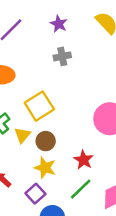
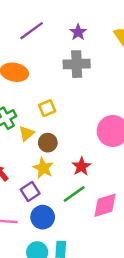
gray cross: (62, 56) -> (77, 64), size x1.5
yellow square: (39, 106) -> (47, 108), size x0.6

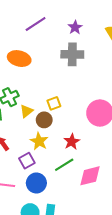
yellow square: (47, 108) -> (54, 103), moved

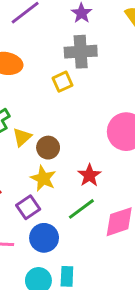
yellow square: (54, 103) -> (62, 82), moved

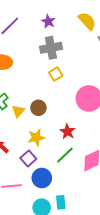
yellow square: (62, 82) -> (56, 74), moved
brown circle: (48, 148) -> (38, 108), moved
yellow star: (43, 178) -> (36, 138), turned -30

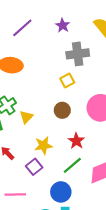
gray cross: (51, 48) -> (78, 54), moved
brown circle: (38, 108) -> (62, 110), moved
blue circle: (42, 178) -> (61, 192), moved

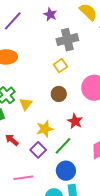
green line: (72, 165) -> (63, 146), moved

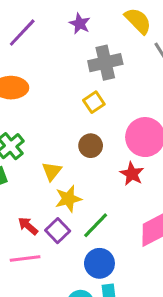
yellow triangle: (26, 104) -> (52, 171), moved
red star: (75, 121) -> (132, 174), moved
red arrow: (12, 140) -> (28, 226), moved
pink line: (23, 178) -> (25, 259), moved

